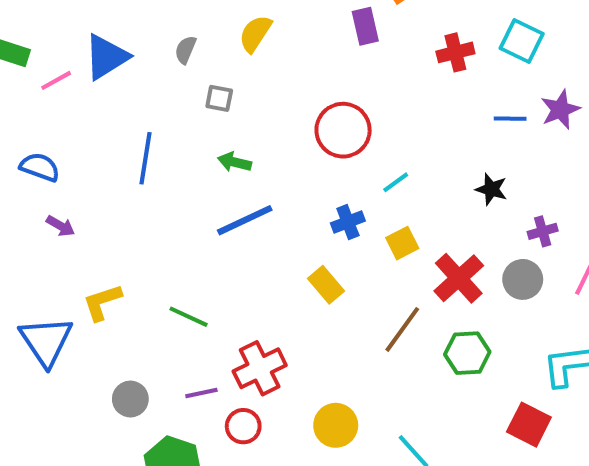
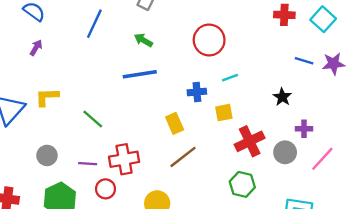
purple arrow: (60, 226) -> (36, 48), turned -105
brown line: (402, 329) -> (183, 157), moved

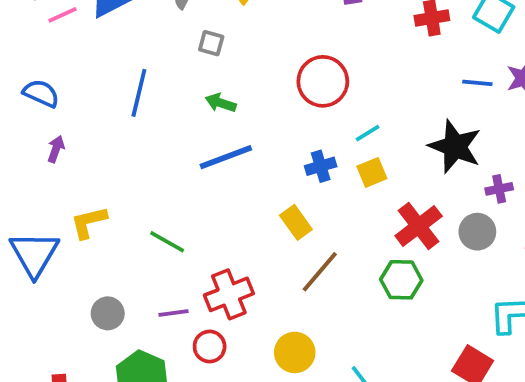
black star: (282, 97) -> (455, 146), size x1.8
yellow square: (224, 113) -> (372, 172), moved
green hexagon: (242, 184) -> (401, 280), moved

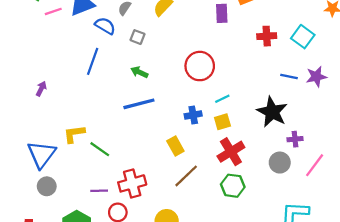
blue semicircle: (41, 93) -> (105, 26), moved
yellow L-shape: (89, 222) -> (74, 134), moved
red cross: (419, 226) -> (231, 152), moved
blue triangle: (34, 254) -> (42, 154), moved
gray circle: (108, 313) -> (47, 186), moved

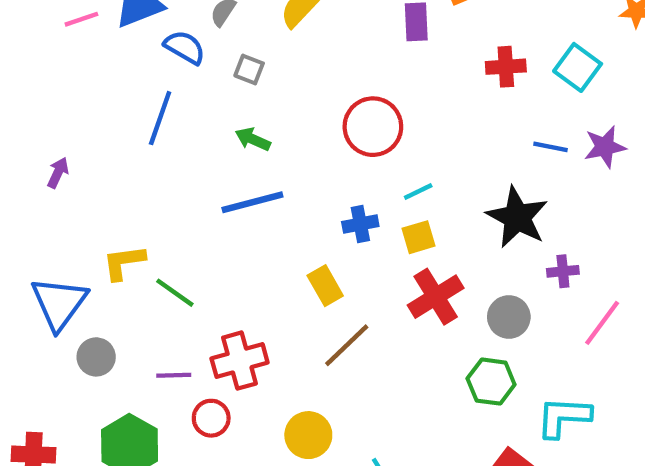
gray circle: (280, 163) -> (509, 317), moved
gray circle: (47, 186) -> (96, 357), moved
green hexagon: (233, 186) -> (491, 382), moved

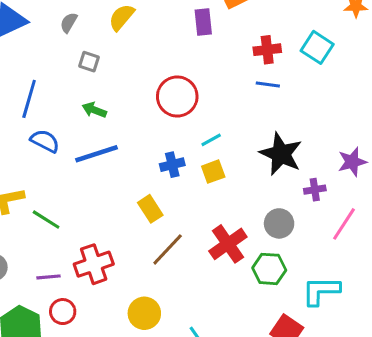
blue semicircle: (185, 47) -> (45, 141), moved
blue line: (550, 147) -> (268, 84), moved
purple star: (605, 147) -> (352, 162), moved
red cross: (436, 297) -> (228, 244), moved
red circle: (211, 418) -> (63, 312), moved

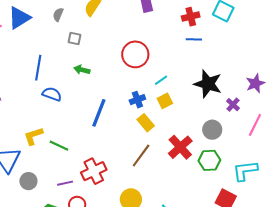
blue line: (96, 154) -> (99, 113), moved, turned -44
purple cross: (315, 190) -> (233, 105), turned -32
yellow rectangle: (150, 209) -> (146, 123), moved

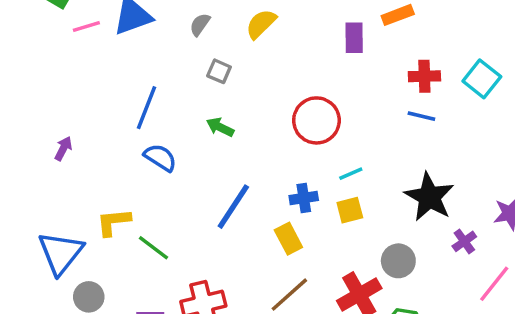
yellow rectangle: (146, 123) -> (288, 239), moved
gray circle: (212, 130) -> (398, 261), moved

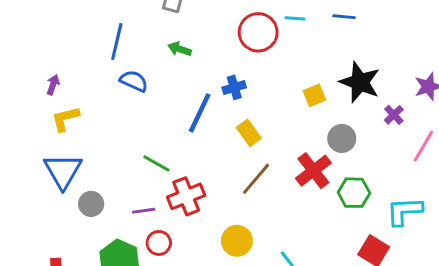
cyan line: (351, 174) -> (295, 18), moved, turned 36
blue cross: (304, 198) -> (234, 87), moved
yellow square: (350, 210) -> (314, 95), moved
yellow L-shape: (114, 222) -> (65, 119), moved
green line: (153, 248) -> (157, 163), moved

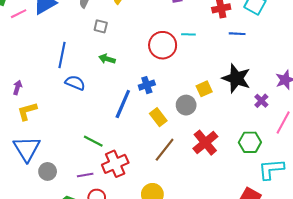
blue line: (344, 17) -> (237, 34), moved
gray circle: (342, 138) -> (186, 105), moved
green hexagon: (354, 193) -> (250, 142), moved

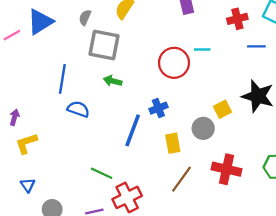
gray square: (101, 26) -> (104, 45), size x2.0
yellow rectangle: (158, 117) -> (173, 143), turned 30
red cross: (205, 143) -> (226, 169), turned -35
blue triangle: (27, 149) -> (28, 185), size x0.5

